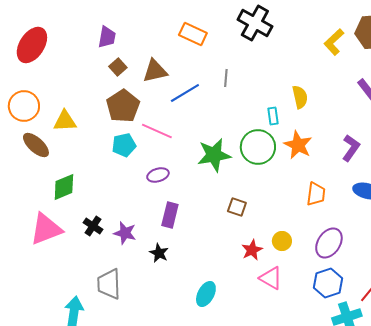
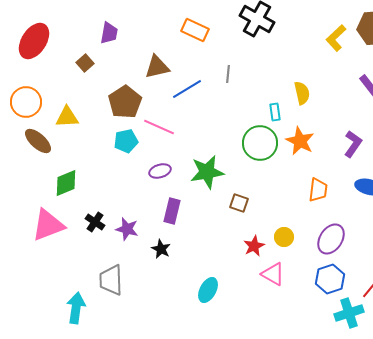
brown square: (118, 67) -> (85, 63), moved
green star: (214, 155) -> (207, 172), moved

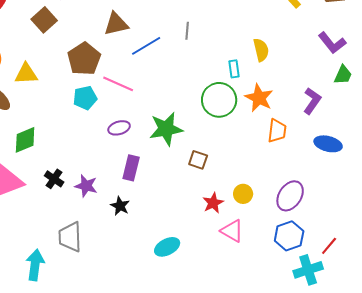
brown square: (85, 63) -> (44, 20), size x1.4
orange trapezoid: (318, 190) -> (277, 131), moved
cyan ellipse: (208, 290) -> (167, 247), turned 35

